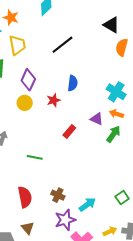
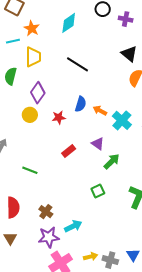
black line: (62, 45) -> (78, 64), turned 60
orange arrow: (116, 114) -> (100, 111), moved
green square: (122, 198) -> (98, 191), moved

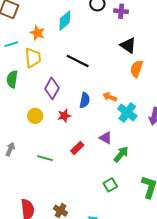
orange star: (32, 28) -> (37, 33), moved
purple diamond: (38, 93) -> (52, 88), moved
orange arrow: (100, 111) -> (110, 97), moved
green line: (30, 170) -> (45, 158), moved

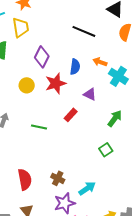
black line: (78, 61) -> (84, 31), moved
red star: (64, 116) -> (56, 83), size x1.5
purple triangle: (106, 138) -> (90, 94), moved

